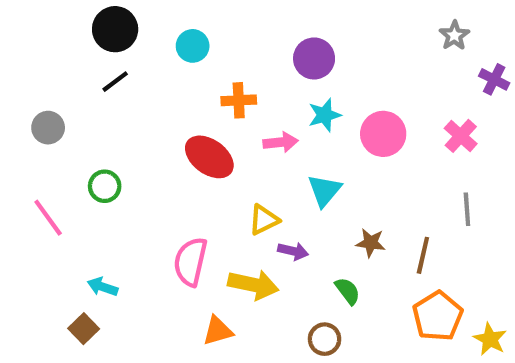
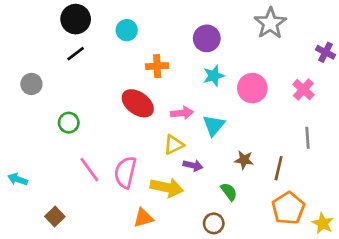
gray star: (454, 35) -> (270, 23), moved, size x1.6
pink arrow: (281, 142) -> (182, 113), moved
pink line: (48, 218) -> (89, 170), moved
cyan arrow: (103, 287) -> (18, 179), moved

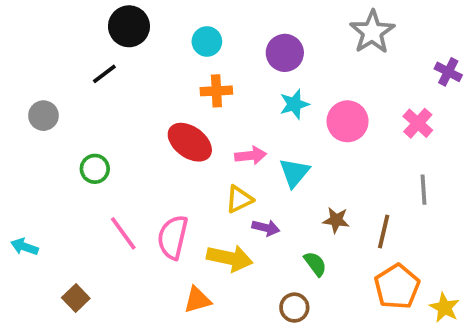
black circle: (76, 19) -> (129, 26), moved
cyan circle: (127, 30) -> (207, 41), moved

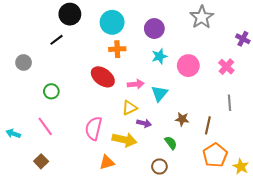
cyan circle: (207, 41) -> (112, 22), size x1.5
pink line: (123, 233) -> (45, 126), moved

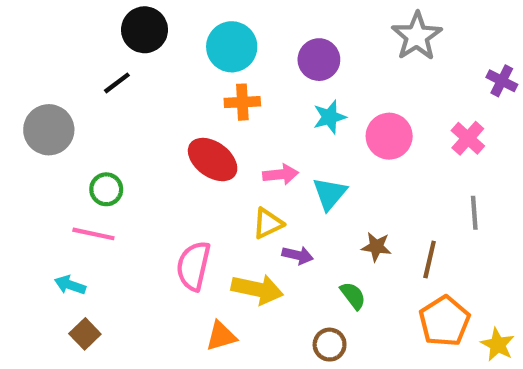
gray circle: (24, 62) -> (49, 130), size x1.5
pink line: (45, 126) -> (93, 234), moved, turned -42
cyan arrow: (13, 134) -> (70, 285), moved

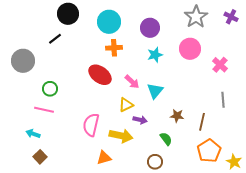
purple cross: (502, 81) -> (231, 17), moved
pink circle: (389, 136) -> (190, 49), moved
pink arrow: (281, 174) -> (132, 82), turned 49

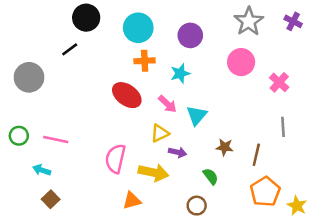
cyan star: (155, 55) -> (180, 74), moved
green circle: (50, 89) -> (19, 136), moved

